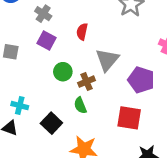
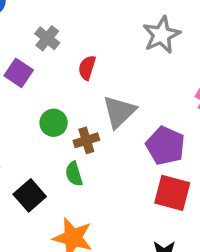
gray cross: (43, 14) -> (47, 38), moved
purple square: (46, 40) -> (19, 73), moved
red square: (129, 118) -> (172, 193), moved

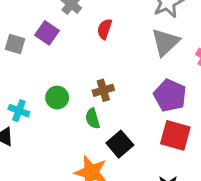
gray triangle: (119, 112) -> (165, 42), moved
green circle: (54, 123) -> (57, 98), moved
black square: (30, 195) -> (120, 144), moved

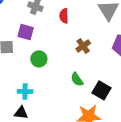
brown cross: (103, 90) -> (83, 46), moved
green circle: (57, 98) -> (39, 59), moved

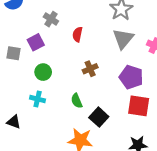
purple square: (26, 32) -> (36, 42), turned 35
cyan cross: (25, 92) -> (38, 99), moved

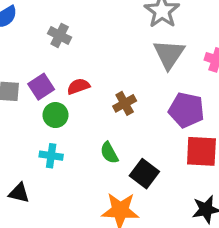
red semicircle: (78, 34) -> (78, 86), moved, turned 64
purple square: (36, 42) -> (41, 87), moved

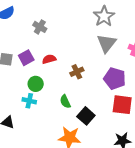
green circle: (56, 115) -> (36, 84), moved

